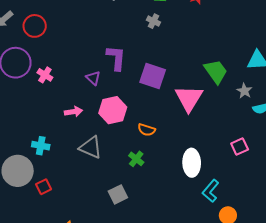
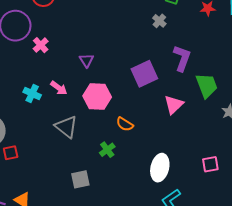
purple L-shape: (116, 58) -> (182, 58), moved
purple square: (153, 76) -> (144, 74), turned 32
pink triangle: (189, 98) -> (174, 105), size x0.7
pink arrow: (73, 112) -> (59, 88), turned 30
cyan cross: (41, 146) -> (32, 93), moved

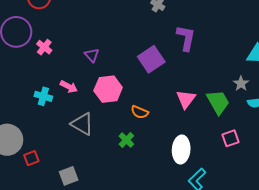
green trapezoid: (207, 86) -> (218, 102), moved
pink triangle: (174, 105) -> (186, 99), moved
gray square: (80, 179) -> (69, 176), moved

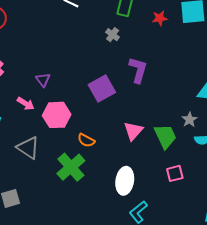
pink arrow: (69, 87) -> (26, 104), moved
green cross: (126, 140) -> (71, 167), size x1.8

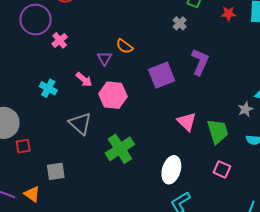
gray star: (189, 120) -> (245, 109), moved
pink triangle: (133, 131) -> (187, 122), turned -35
orange semicircle: (86, 140) -> (124, 46), moved
pink square: (175, 173) -> (222, 169), turned 30

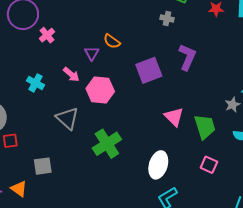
gray cross: (180, 23) -> (167, 19), turned -32

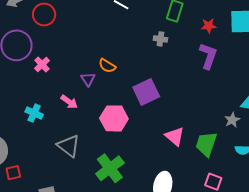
purple L-shape: (187, 57) -> (208, 56), moved
pink hexagon: (100, 90) -> (114, 118), moved
green trapezoid: (205, 127) -> (206, 144), turned -140

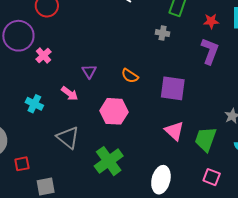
orange semicircle: (107, 66) -> (130, 76), moved
purple square: (146, 92) -> (173, 88), moved, turned 32
red square: (13, 173) -> (22, 164), moved

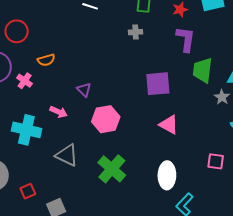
purple triangle: (89, 71) -> (84, 90), moved
orange semicircle: (130, 76) -> (46, 60), moved, turned -36
cyan cross: (34, 104) -> (26, 130), size x1.6
green trapezoid: (206, 139) -> (203, 70), moved

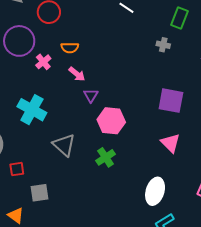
purple triangle: (84, 90) -> (91, 95), moved
pink arrow: (59, 112) -> (77, 74), moved
green cross: (112, 169) -> (106, 157), moved, size x0.7

